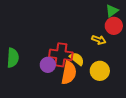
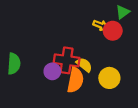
red circle: (114, 26) -> (113, 31), moved
yellow arrow: (99, 40) -> (101, 25), moved

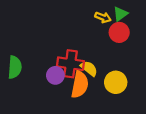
green triangle: (123, 12) -> (120, 14), moved
yellow arrow: (101, 25) -> (103, 17), moved

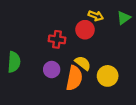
green triangle: (120, 14) -> (124, 18), moved
red circle: (119, 32) -> (85, 30), moved
red cross: (70, 64) -> (57, 39), moved, size x0.7

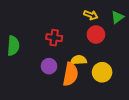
red circle: (85, 30) -> (96, 34), moved
green semicircle: (14, 62) -> (13, 46), moved
yellow semicircle: (83, 63) -> (79, 60), turned -42

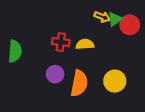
green triangle: (117, 17) -> (115, 19), moved
red circle: (96, 34) -> (130, 25), moved
yellow semicircle: (79, 60) -> (85, 44), moved

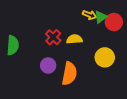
red cross: (61, 42) -> (53, 37), turned 35
yellow circle: (115, 81) -> (105, 57), moved

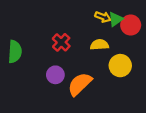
yellow semicircle: (74, 39) -> (99, 45), moved
orange semicircle: (69, 74) -> (80, 84), turned -145

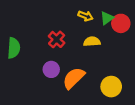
yellow arrow: (103, 17) -> (85, 16), moved
yellow circle: (120, 66) -> (111, 87), moved

